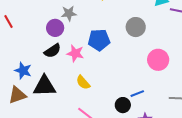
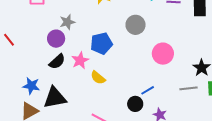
pink star: (75, 53) -> (80, 60), turned -30
yellow semicircle: (83, 82) -> (98, 78), moved

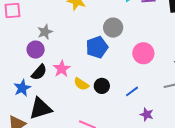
blue pentagon: (101, 43) -> (97, 47), moved
blue star: (31, 86) -> (22, 88), moved, turned -30
black circle: (135, 104) -> (102, 86), moved

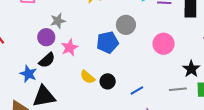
pink circle: (143, 53) -> (164, 44), moved
pink star: (62, 69) -> (70, 48), moved
blue star: (22, 88) -> (28, 74), turned -30

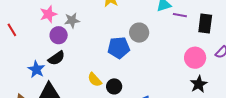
pink circle: (164, 44) -> (195, 58), moved
pink star: (70, 48) -> (48, 14), moved

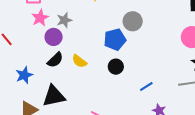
blue star: (36, 69) -> (24, 75), moved, turned 30
yellow semicircle: (95, 80) -> (79, 61), moved
black circle: (114, 86) -> (116, 67), moved

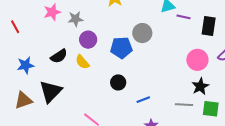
purple circle: (54, 37) -> (88, 40), moved
black circle: (116, 67) -> (118, 82), moved
black triangle: (54, 96) -> (51, 91), turned -45

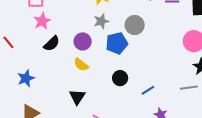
gray star: (76, 19) -> (101, 21), moved
black semicircle: (59, 56) -> (52, 44), moved
black triangle: (51, 91) -> (77, 97), moved, size x0.7

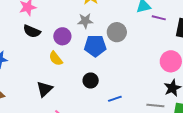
black semicircle: (52, 44) -> (32, 31), turned 54

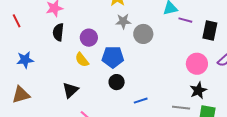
gray star: (85, 21) -> (123, 21), moved
black semicircle: (32, 31) -> (58, 32), turned 72
blue pentagon: (95, 46) -> (113, 57), moved

